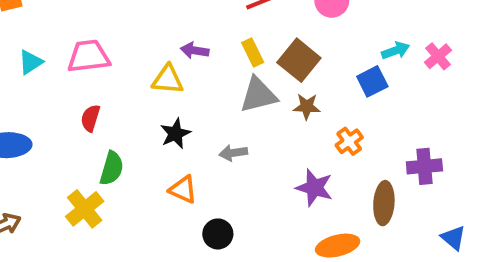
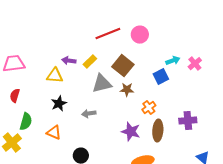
yellow rectangle: (253, 52) -> (90, 62), moved, turned 72
orange triangle: (183, 190) -> (54, 133), moved
brown ellipse: (384, 203) -> (158, 131), moved

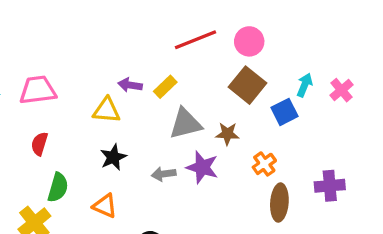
cyan arrow: (173, 61) -> (305, 85), turned -48
brown square: (123, 66) -> (248, 85), moved
purple star: (131, 132) -> (202, 167), moved

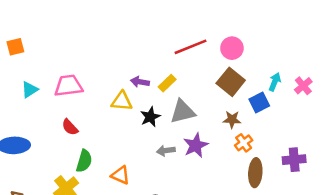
brown star: (227, 134) -> (232, 119), moved
red semicircle: (39, 144) -> (70, 127), turned -60
black star: (113, 157) -> (150, 117), moved
purple star: (202, 167) -> (196, 145), turned 30

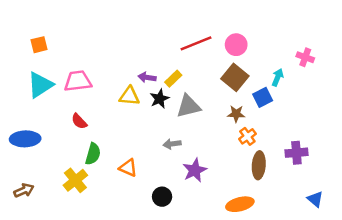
orange square: (15, 47) -> (39, 45), moved
pink cross: (303, 86) -> (305, 57), moved, turned -30
cyan triangle: (30, 90) -> (40, 85), size x1.6
black star: (150, 117) -> (160, 99), moved
purple star: (196, 145) -> (195, 170), moved

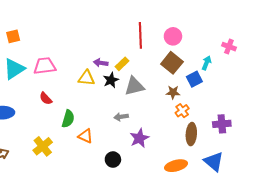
red line: (196, 43) -> (140, 35), turned -70
green semicircle: (93, 154) -> (68, 119), moved
blue triangle: (315, 199) -> (214, 162), moved, size x1.5

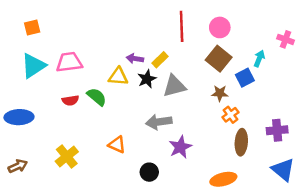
red semicircle: (46, 98) -> (70, 100), turned -56
gray arrow: (121, 117) -> (159, 122), size x1.5
green semicircle: (68, 119) -> (97, 97), moved, turned -66
blue triangle: (214, 162) -> (283, 170), moved

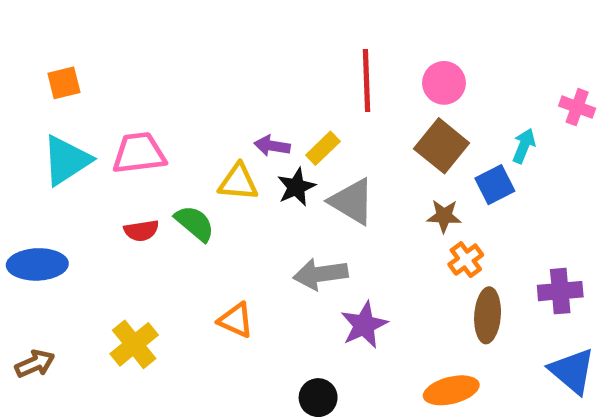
gray triangle: (174, 86) -> (352, 202), turned 45
black circle: (149, 172) -> (318, 398), moved

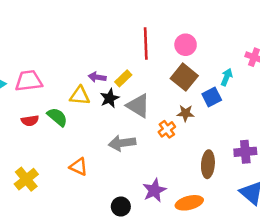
orange cross: (466, 260) -> (167, 129), moved
purple star: (364, 325) -> (154, 190), moved

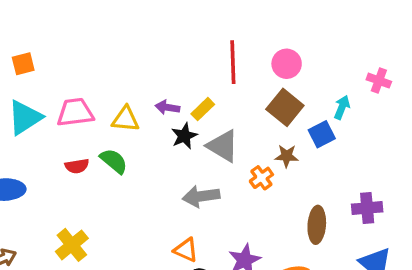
yellow triangle: (80, 96) -> (126, 119), moved
orange triangle: (78, 167) -> (186, 250), moved

